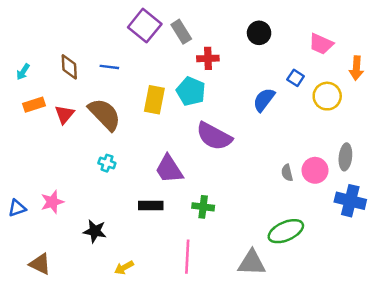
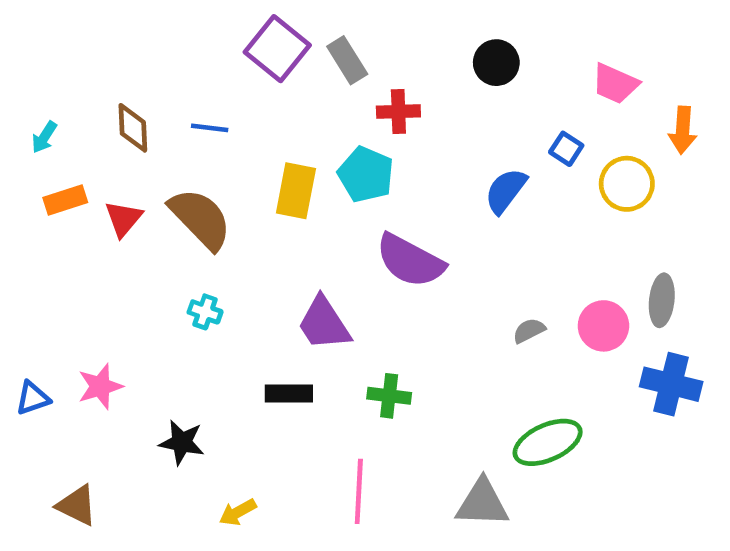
gray semicircle: (287, 173) -> (529, 331), moved, turned 77

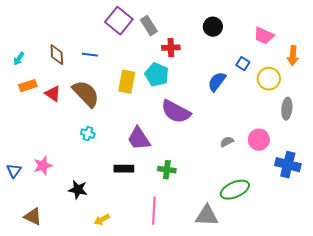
red triangle: (123, 219) -> (53, 94), turned -36
gray ellipse: (662, 300) -> (287, 109), moved
blue triangle: (33, 398) -> (14, 171), turned -35

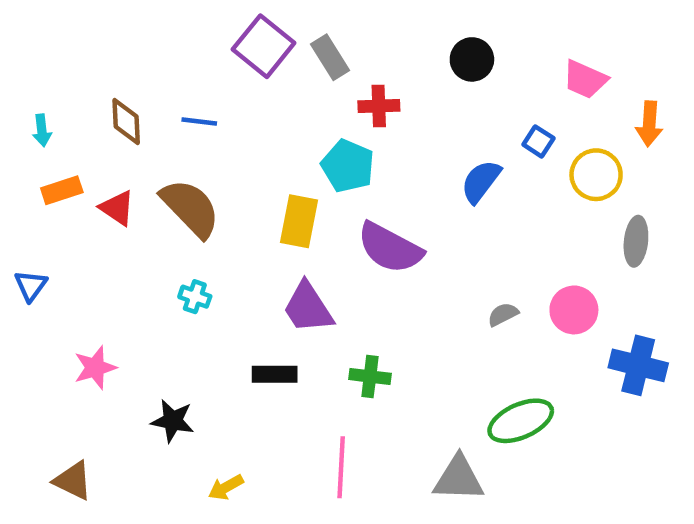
cyan arrow: (19, 59) -> (42, 130), turned -40
yellow rectangle: (127, 82) -> (299, 221), moved
blue triangle: (14, 171) -> (31, 286), moved

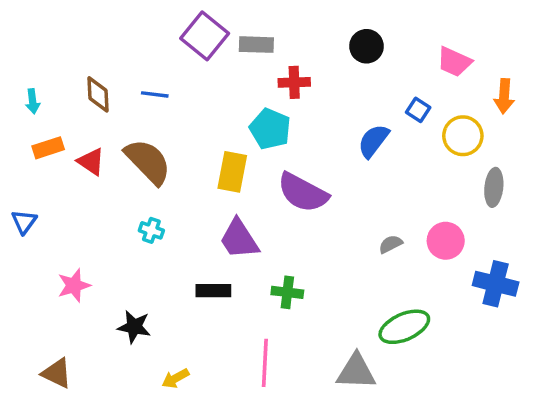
gray rectangle: (330, 57) -> (256, 45), turned -56

